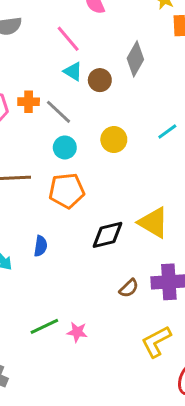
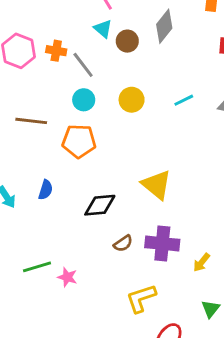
black diamond: (107, 235) -> (100, 205), moved

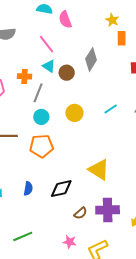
orange cross: (56, 51) -> (25, 76), moved
gray line: (83, 65) -> (38, 93), turned 66
blue semicircle: (46, 190) -> (28, 189), moved
pink star: (67, 277) -> (70, 242), moved

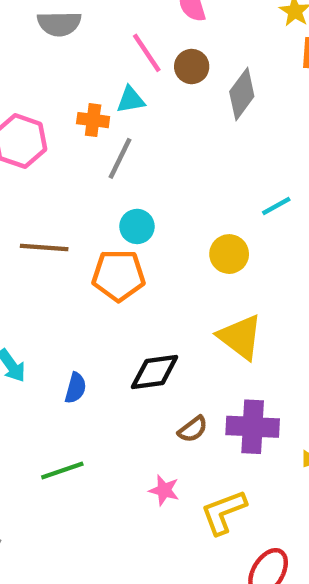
cyan triangle: (49, 66) -> (131, 100), moved, turned -48
brown circle: (67, 73) -> (192, 67), moved
yellow circle: (74, 113) -> (229, 254), moved
cyan circle: (41, 117) -> (137, 226), moved
blue semicircle: (28, 189) -> (76, 388), moved

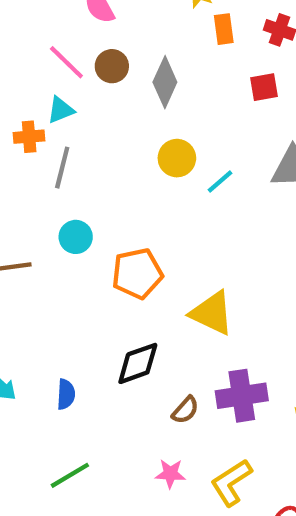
cyan circle: (137, 226) -> (76, 237), moved
yellow circle: (229, 254) -> (177, 158), moved
orange pentagon: (118, 275) -> (137, 274), moved

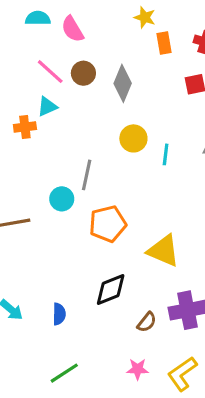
gray line: (62, 168) -> (87, 175), moved
cyan line: (220, 182) -> (166, 154), turned -40

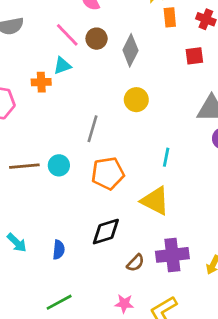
cyan line: (166, 154) -> (166, 157), moved
cyan circle: (62, 199) -> (59, 165), moved

